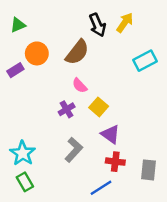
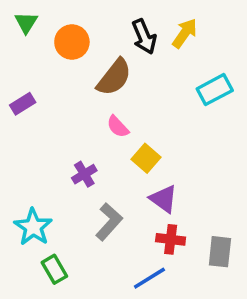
green triangle: (18, 25) -> (26, 23), moved, turned -35
orange circle: (37, 53) -> (72, 42), moved
purple cross: (67, 109) -> (84, 174), moved
green rectangle: (25, 182) -> (54, 269), moved

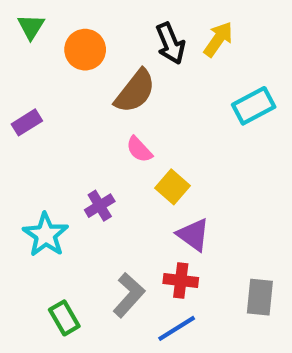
gray L-shape: (109, 222) -> (129, 295), moved
cyan star: (33, 227) -> (46, 235), moved
red cross: (171, 239) -> (181, 281), moved

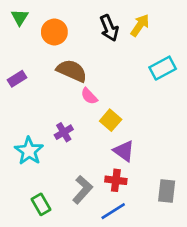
brown semicircle: (135, 91) -> (72, 71), moved, turned -104

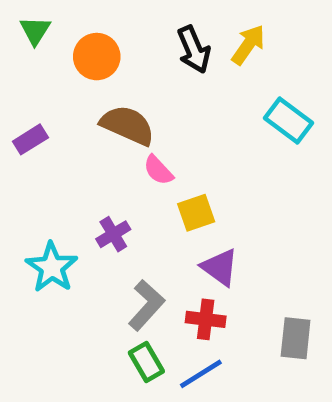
cyan rectangle: (163, 68) -> (288, 121), turned 65
yellow square: (111, 120) -> (196, 213), turned 30
gray L-shape: (82, 190) -> (146, 305), moved
green rectangle: (41, 204) -> (146, 362), moved

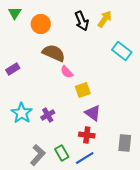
purple rectangle: (30, 139) -> (13, 69), moved
purple cross: (113, 234) -> (48, 115), moved
gray L-shape: (146, 305) -> (38, 155), moved

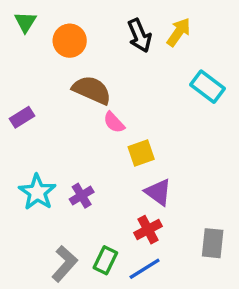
red cross: (87, 135) -> (148, 230), turned -35
green rectangle: (62, 153) -> (105, 260), turned 56

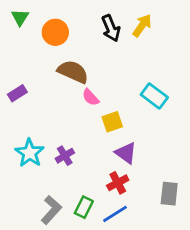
cyan rectangle: (208, 87) -> (154, 96), moved

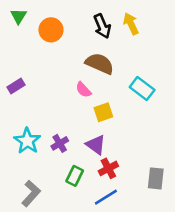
yellow arrow: (142, 26) -> (131, 24), turned -60
brown semicircle: (73, 72) -> (100, 64), moved
purple triangle: (126, 153) -> (96, 145), moved
green rectangle: (84, 207) -> (75, 176), moved
gray L-shape: (51, 210) -> (31, 193), moved

